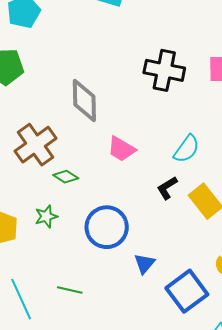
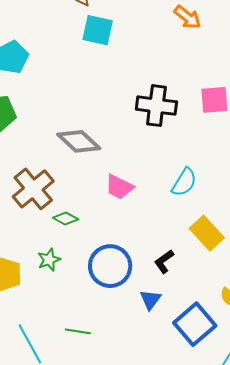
gray diamond: (84, 101) -> (79, 141), turned -42
black L-shape: (167, 188) -> (164, 261), moved

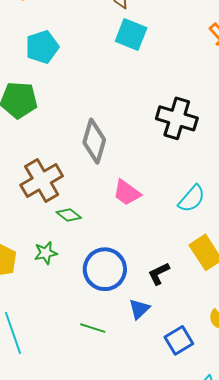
gray diamond: (79, 141) -> (94, 141), turned 54
blue square: (195, 324) -> (179, 340), size x0.7
green line: (78, 331) -> (93, 328), moved

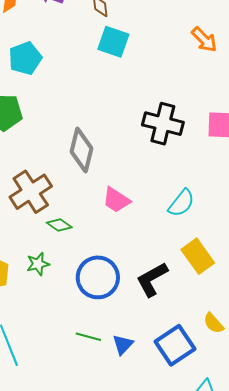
black L-shape: (159, 274) -> (152, 279), size x1.5
blue triangle: (139, 309) -> (123, 345), moved
blue square: (179, 340) -> (175, 345), size x1.4

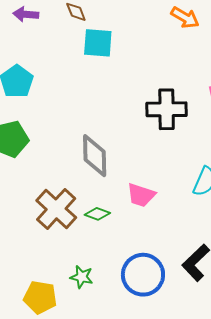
green diamond: (59, 225) -> (97, 214), moved
green star: (38, 264) -> (82, 277), turned -30

